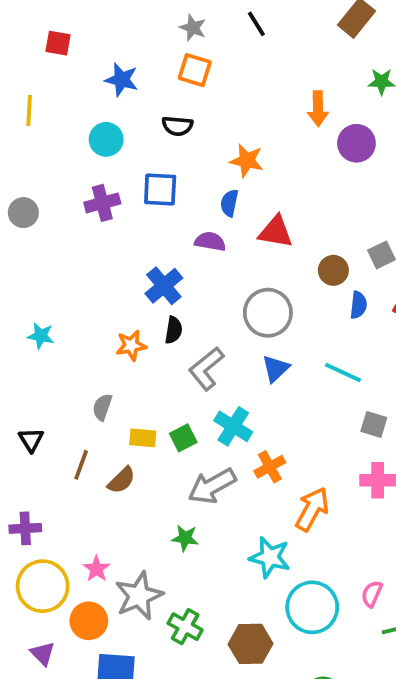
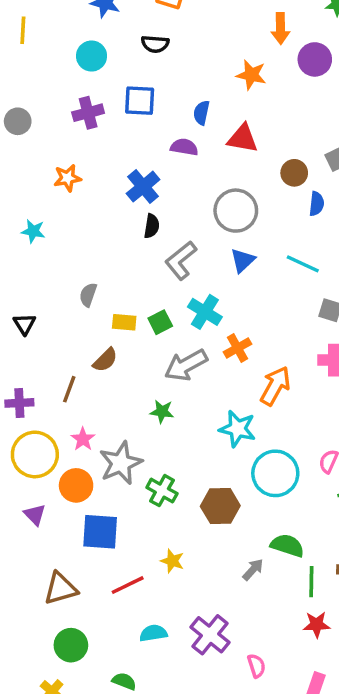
orange star: (247, 161) -> (251, 75), moved
orange star: (131, 345) -> (67, 178), moved
brown line: (81, 465) -> (69, 389), moved

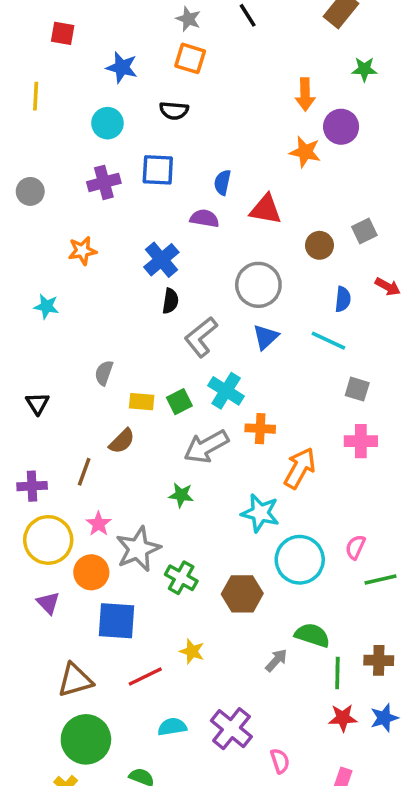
orange star: (251, 75) -> (305, 152), moved
blue semicircle: (317, 204) -> (343, 299), moved
orange cross: (238, 348) -> (260, 429), turned 32
green circle: (71, 645) -> (86, 739), size x1.4

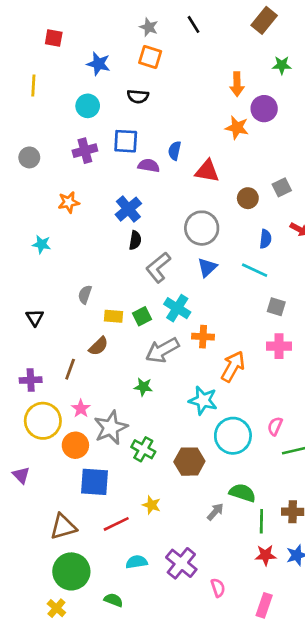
purple semicircle: (205, 218) -> (149, 166), moved
purple triangle: (48, 603) -> (21, 475), moved

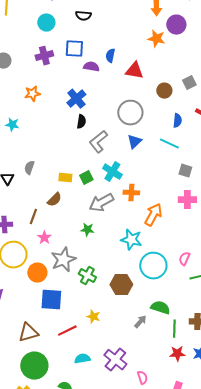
gray semicircle: (85, 295) -> (29, 168), moved
pink star: (81, 409) -> (44, 238), moved

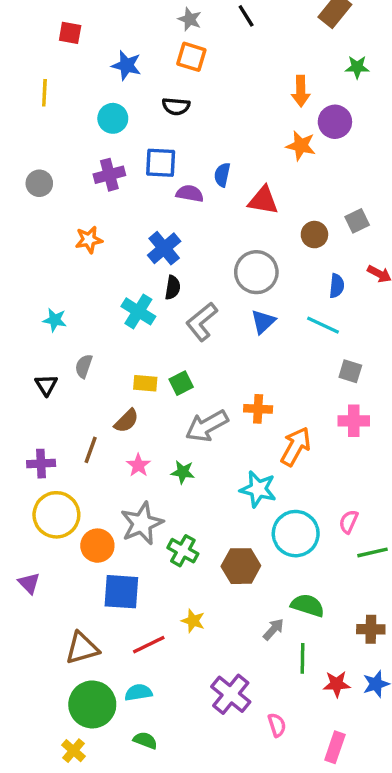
cyan star: (12, 125) -> (55, 320), moved
cyan cross: (112, 172) -> (138, 311), moved
pink star: (44, 238) -> (138, 465), moved
green line: (174, 329) -> (302, 658), moved
cyan semicircle: (82, 359) -> (138, 693), moved

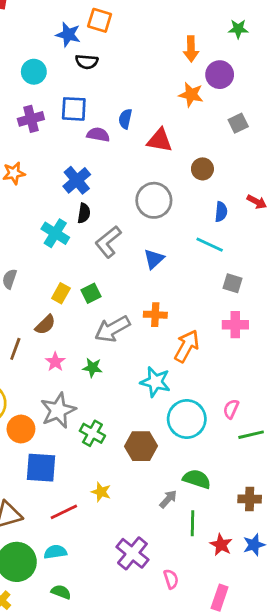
blue star: (126, 65) -> (68, 35), moved
gray square: (357, 221) -> (238, 123), moved
blue triangle: (263, 322) -> (154, 259), moved
yellow rectangle: (145, 383) -> (61, 293), turned -66
red star: (337, 684) -> (221, 545), turned 30

